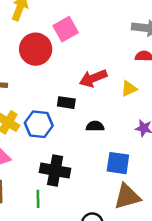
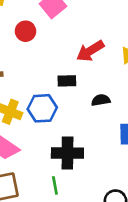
red circle: (36, 49) -> (26, 31), size x0.6

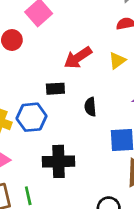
black semicircle: (101, 100) -> (90, 107), turned -84
green line: (55, 185) -> (28, 196), moved

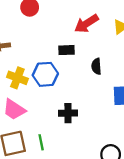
black cross: (59, 161) -> (68, 113), size x0.7

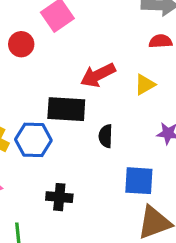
black rectangle: (67, 50) -> (66, 109), size x1.6

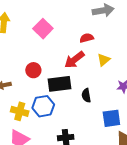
red semicircle: (160, 41) -> (87, 38), moved
red circle: (21, 44) -> (33, 70), moved

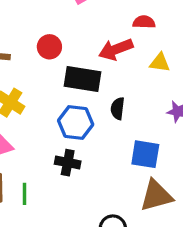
yellow triangle: (104, 60) -> (160, 63), turned 32
blue hexagon: (43, 106) -> (76, 122), moved

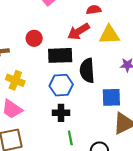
yellow triangle: (160, 63) -> (109, 35), size x1.5
black semicircle: (118, 108) -> (87, 71), size x1.6
green line: (25, 194) -> (70, 138), moved

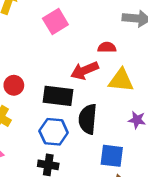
red circle: (34, 38) -> (14, 85), moved

